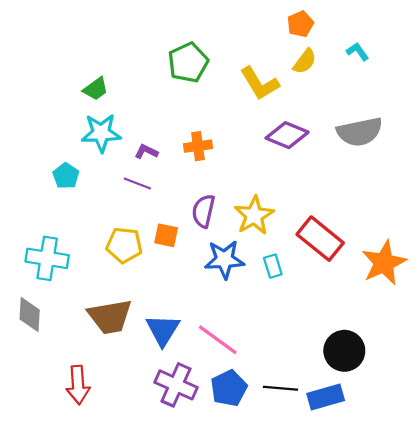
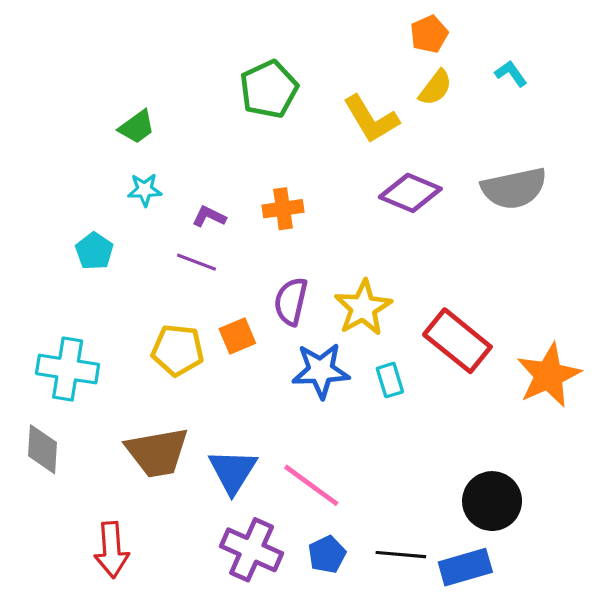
cyan star: (101, 133) -> (145, 190), size x0.6
orange square: (166, 235) -> (237, 336), turned -35
blue pentagon: (229, 388) -> (327, 555), size x0.7

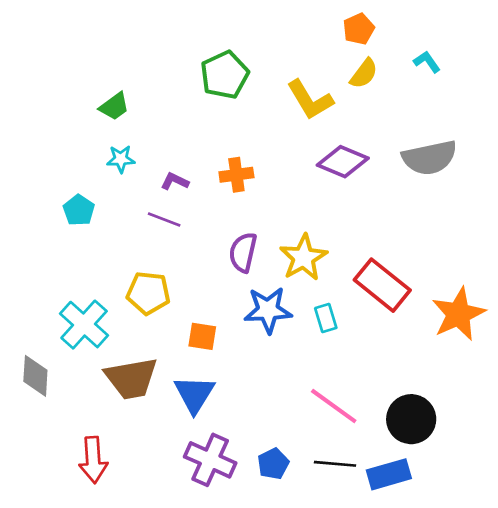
orange square: (237, 336) -> (202, 336), moved, turned 32
cyan cross: (68, 369) -> (84, 325), moved, turned 33
pink line: (311, 485) -> (334, 406), moved

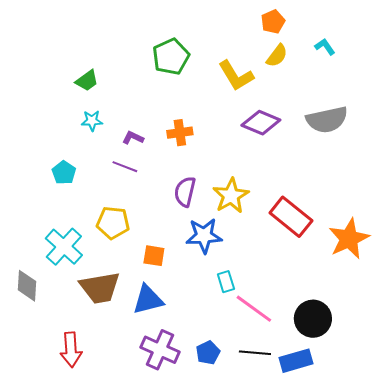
cyan pentagon: (79, 210) -> (64, 173), moved
cyan rectangle: (326, 318) -> (226, 282), moved
blue triangle: (194, 394) -> (148, 300), turned 44

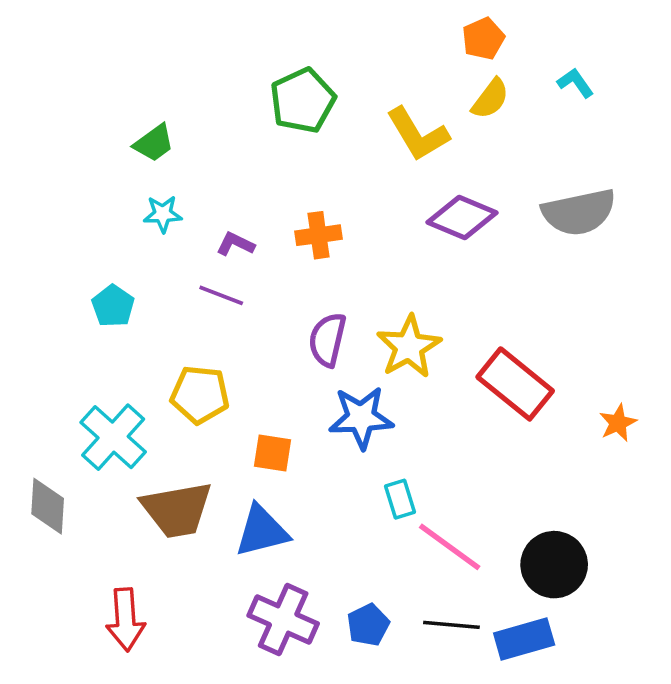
orange star: (349, 239) -> (618, 423), size x0.5

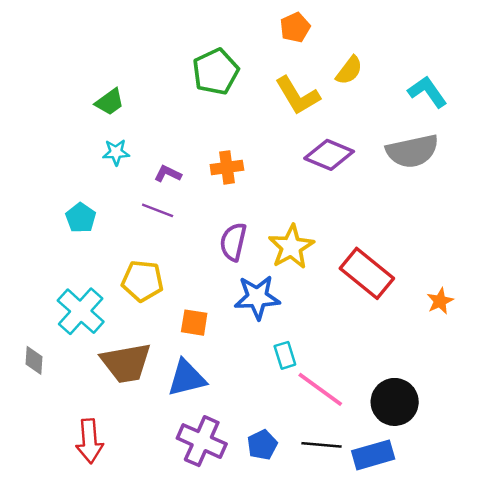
orange pentagon: (483, 39) -> (295, 27), moved
cyan L-shape: (575, 83) -> (427, 92), moved, size x1.5
gray diamond: (48, 506) -> (34, 360), size x0.7

